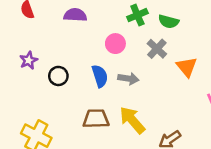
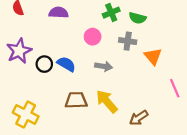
gray cross: (157, 49) -> (128, 41), turned -35
purple star: (29, 60) -> (19, 51), size x1.6
blue semicircle: (100, 76) -> (66, 64), moved, turned -42

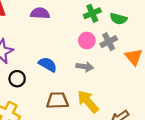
pink circle: (93, 37) -> (87, 41), moved
gray cross: (128, 41) -> (109, 42), turned -35
black circle: (44, 64) -> (17, 79), moved

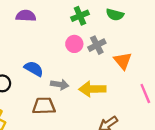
green semicircle: (118, 19) -> (115, 15), moved
gray arrow: (85, 67) -> (60, 85), moved
yellow arrow: (88, 102) -> (92, 89), moved, turned -50

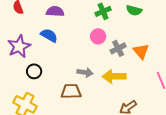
gray cross: (97, 45) -> (118, 48), moved
blue semicircle: (34, 69) -> (49, 35), moved

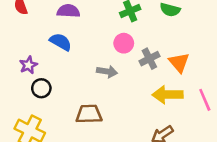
purple star: (19, 46) -> (28, 65), moved, size x0.6
gray arrow: (85, 72) -> (107, 72), moved
yellow arrow: (114, 76) -> (167, 95), moved

